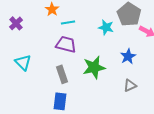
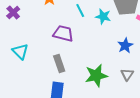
cyan line: (68, 22) -> (80, 10), moved, turned 72
green star: (94, 67) -> (96, 76), moved
gray triangle: (130, 85) -> (127, 74), turned -32

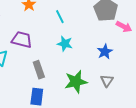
cyan star: (103, 16) -> (65, 44), moved
purple trapezoid: (63, 34) -> (22, 40), moved

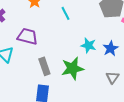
cyan star: (65, 44) -> (88, 45), moved
green star: (76, 82) -> (72, 68), moved

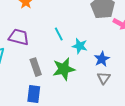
cyan line: (65, 13) -> (59, 34), moved
blue star: (110, 48) -> (102, 59), moved

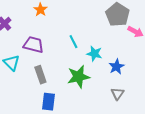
gray rectangle: (36, 67) -> (40, 75), moved
gray triangle: (104, 78) -> (117, 94), moved

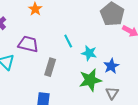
gray rectangle: (40, 75) -> (50, 67), moved, turned 36
green star: (78, 77) -> (90, 80), moved

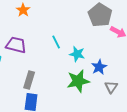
gray rectangle: (50, 67) -> (29, 80), moved
gray triangle: (112, 93) -> (111, 87), moved

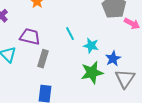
gray rectangle: (29, 80) -> (43, 59), moved
gray triangle: (111, 87) -> (125, 79), size x1.5

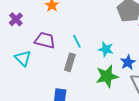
cyan line: (70, 34) -> (77, 41), moved
gray rectangle: (43, 59) -> (70, 62), moved

